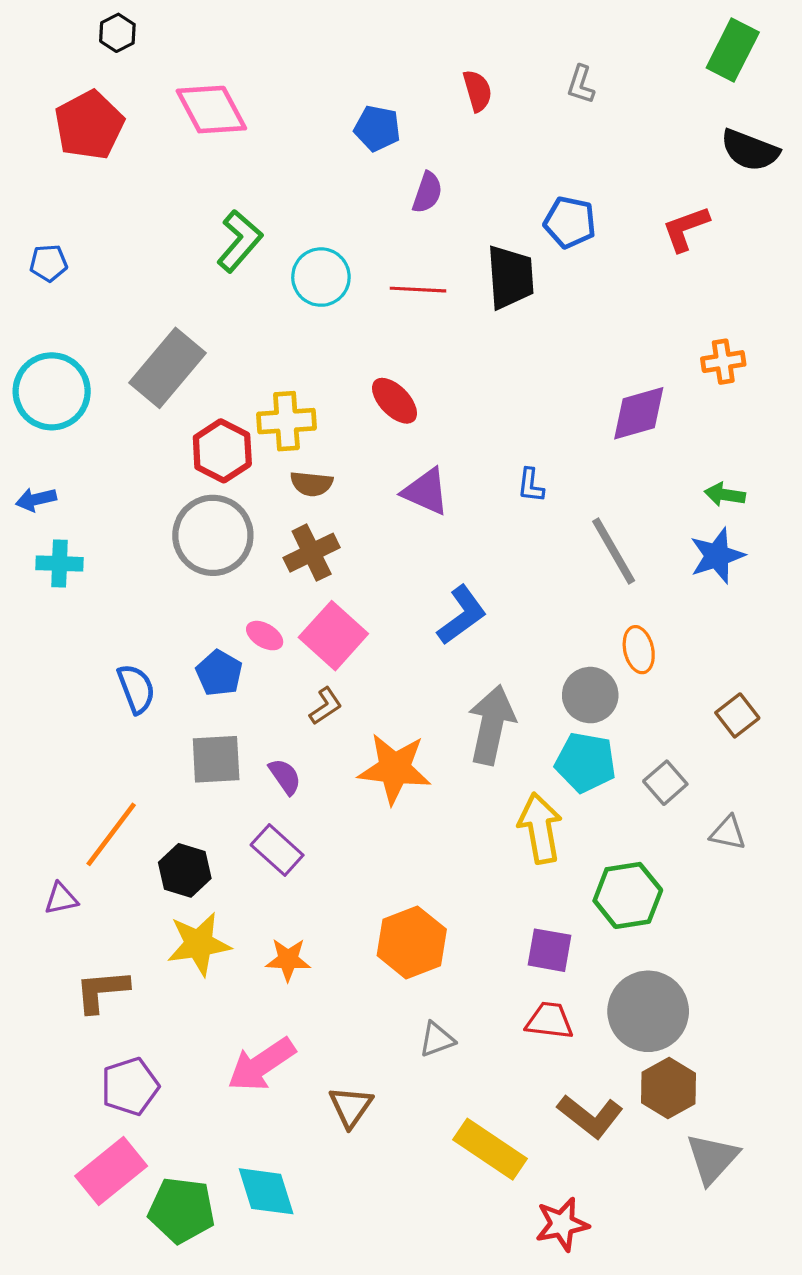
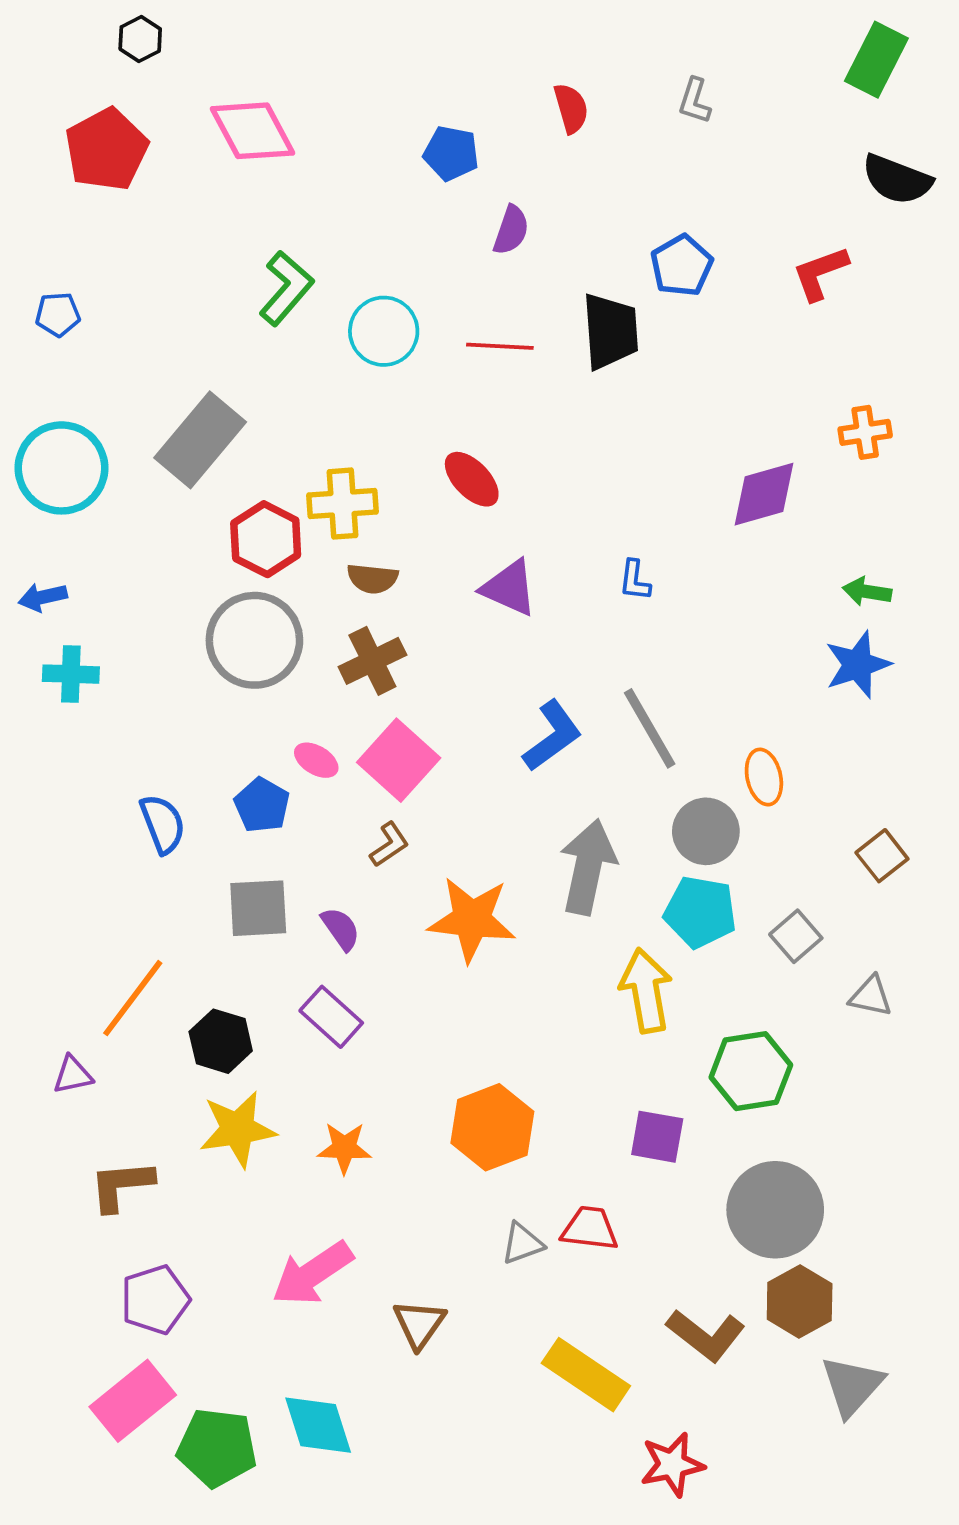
blue pentagon: (570, 222) -> (682, 266), turned 30
gray line: (614, 551) -> (650, 728), moved
red trapezoid: (549, 1021) -> (590, 1228), moved

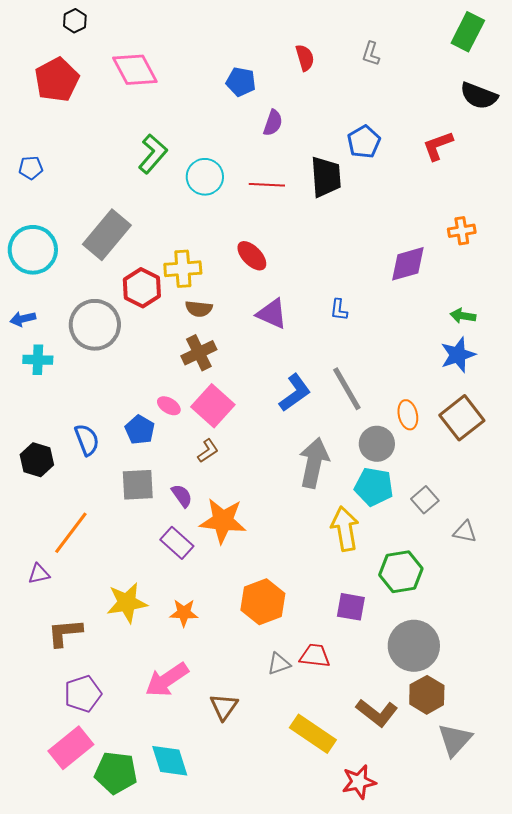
gray circle: (254, 640) -> (95, 325), moved
brown square: (882, 856) -> (462, 418), moved, size x1.6
orange star: (472, 919) -> (223, 521), moved
black hexagon: (221, 1041) -> (37, 460), moved

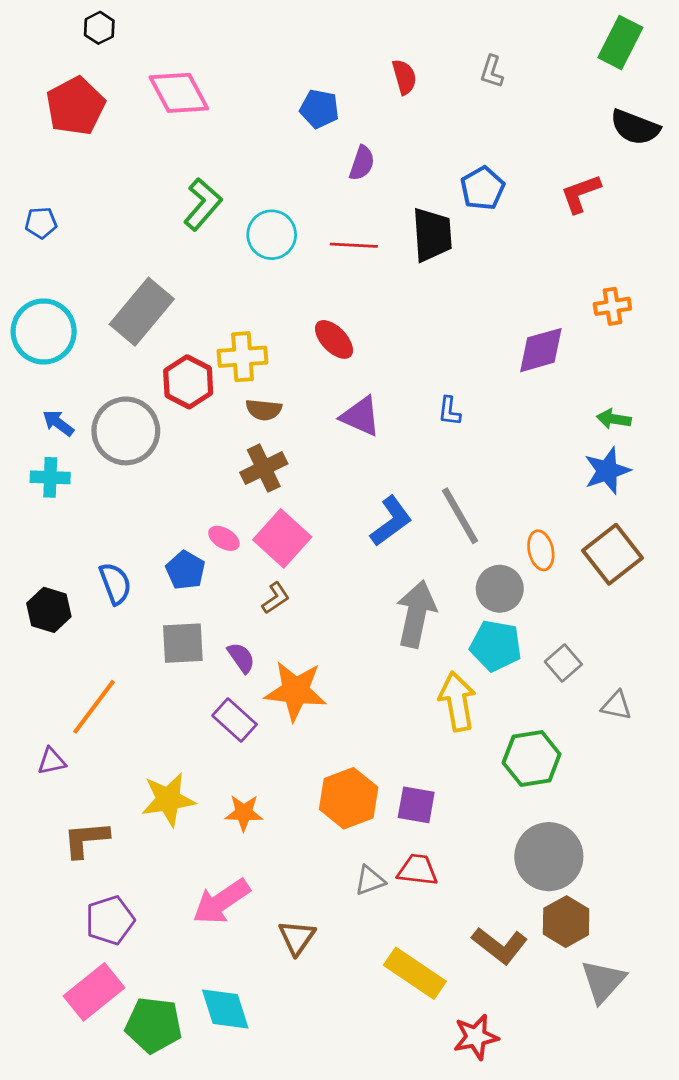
blue arrow: (23, 319) -> (58, 423), moved, turned 50
purple square: (351, 607) -> (416, 805), moved

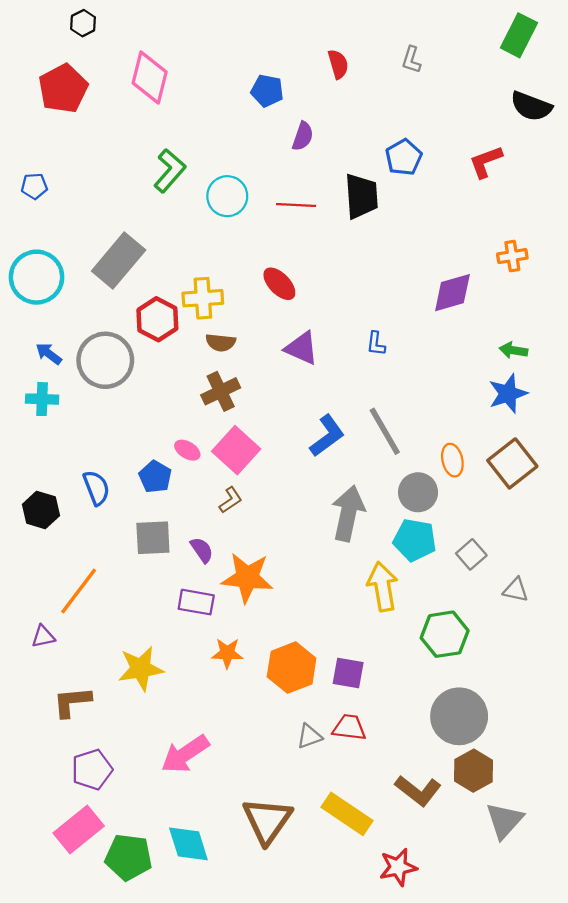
pink diamond: (179, 93) -> (150, 77), turned 42
purple rectangle: (235, 720) -> (196, 602), turned -32
orange star: (244, 813) -> (227, 653), moved
brown triangle: (297, 937) -> (267, 821), moved, size x1.6

